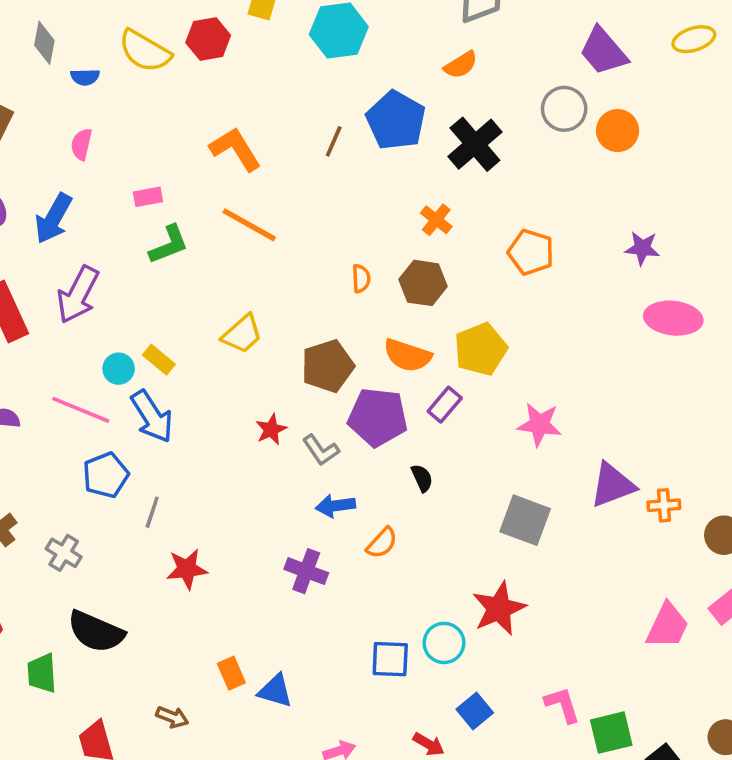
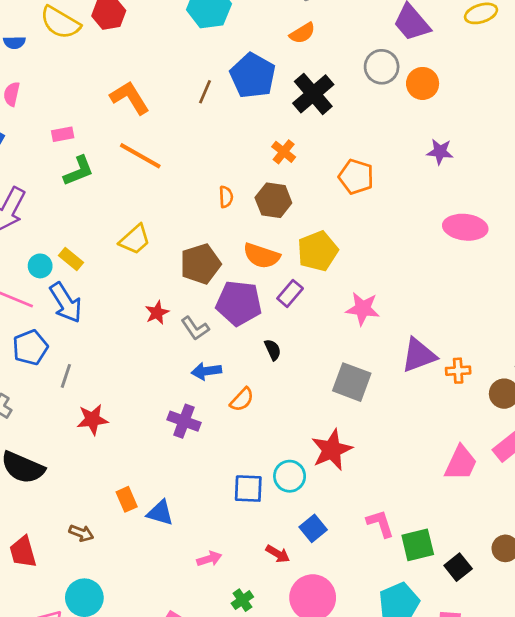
purple star: (642, 248) -> (440, 152), moved

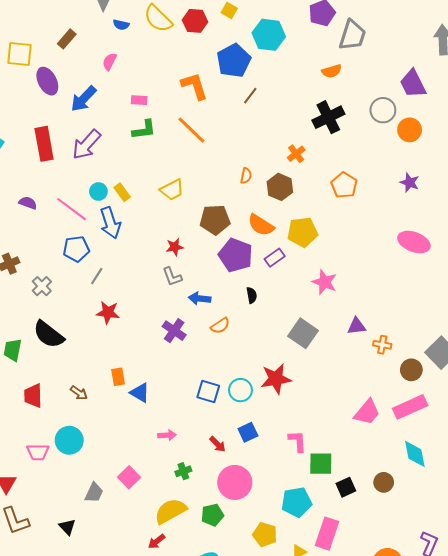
blue pentagon: (253, 76) -> (234, 61), moved
gray L-shape: (195, 328) -> (172, 277), moved
purple triangle: (419, 355) -> (357, 326), size x0.7

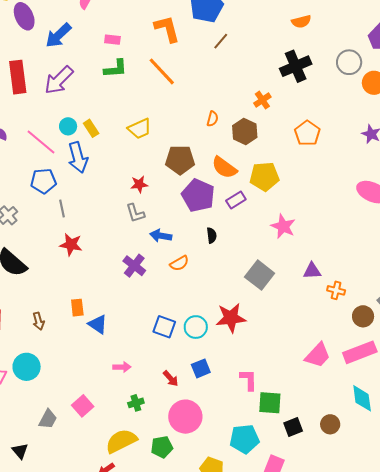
gray line: (97, 276) -> (62, 209), turned -48
brown arrow: (79, 393) -> (38, 321), turned 36

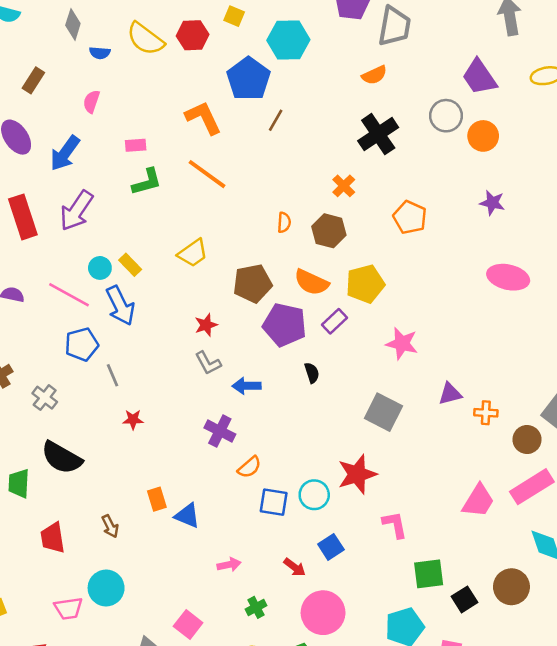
red star: (71, 245) -> (133, 420), size x0.7
orange semicircle: (179, 263) -> (249, 467), moved
pink L-shape: (249, 380) -> (395, 525), moved
brown circle: (330, 424) -> (511, 587), size x1.4

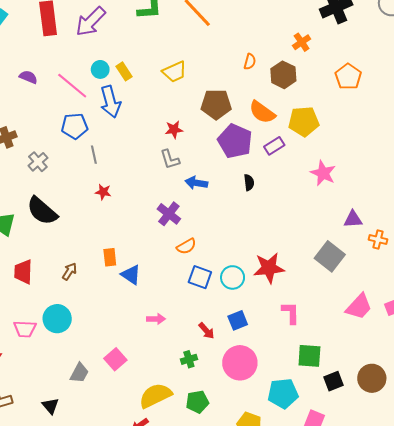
gray square: (383, 412) -> (330, 256), moved
brown arrow: (110, 526) -> (70, 271), turned -132
green cross: (256, 607) -> (189, 359), moved
pink circle: (323, 613) -> (240, 363), moved

